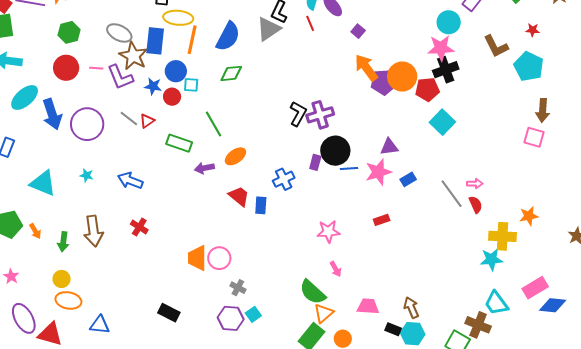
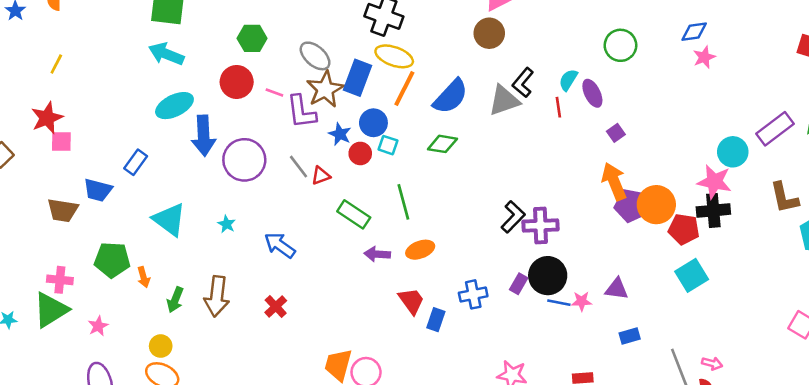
pink star: (378, 172) -> (582, 301), moved, size x0.6

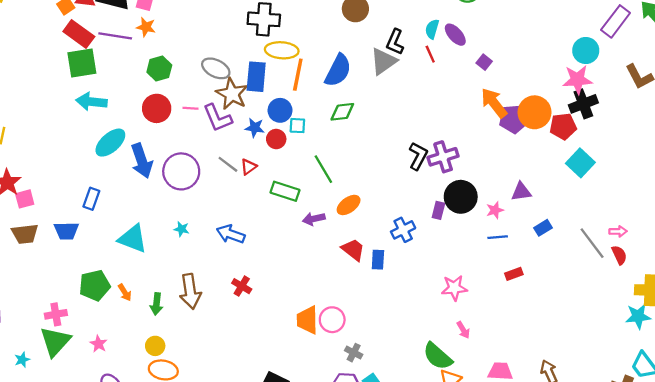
brown trapezoid: (63, 210) -> (25, 234), moved
blue line: (559, 303) -> (498, 237), moved

